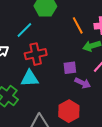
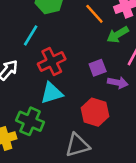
red hexagon: (69, 111) -> (95, 112), moved

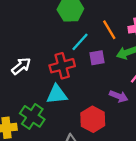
cyan line: (31, 35) -> (80, 42), moved
purple square: (98, 68) -> (97, 58), moved

